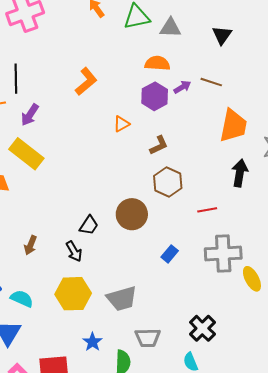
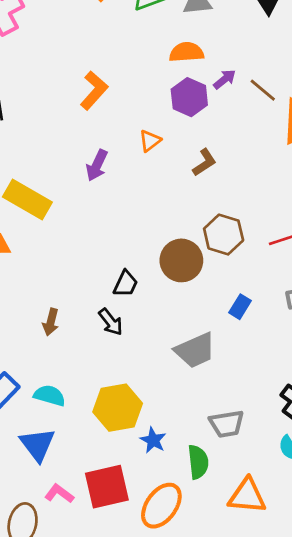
brown line: (211, 82) -> (263, 90), moved, turned 30
purple arrow: (30, 115) -> (97, 165), moved
brown hexagon: (168, 182) -> (224, 235), moved
yellow hexagon: (73, 294) -> (118, 408), moved
gray trapezoid: (122, 299) -> (195, 350), moved

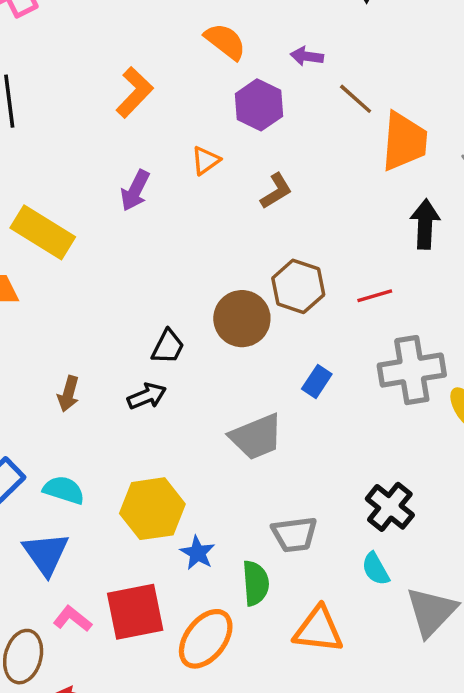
orange semicircle: (186, 52) -> (225, 41), moved, turned 40
purple arrow: (225, 79) -> (307, 56), moved, turned -135
black arrow: (111, 322) -> (147, 396), turned -76

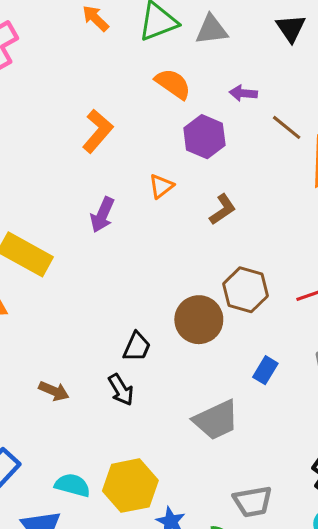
brown arrow: (68, 394) -> (54, 391), turned -80
black arrow: (147, 396) -> (121, 390), turned 84
cyan semicircle: (64, 490) -> (72, 485), moved

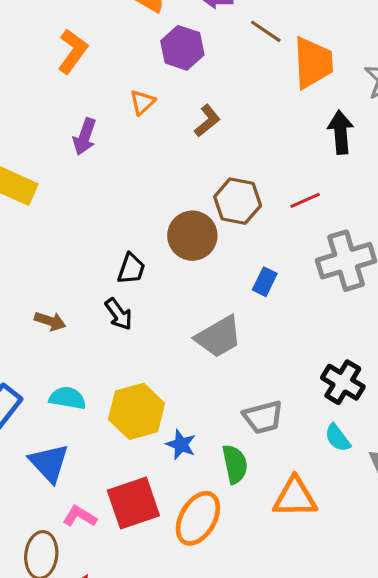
cyan semicircle: (72, 485) -> (68, 398), moved

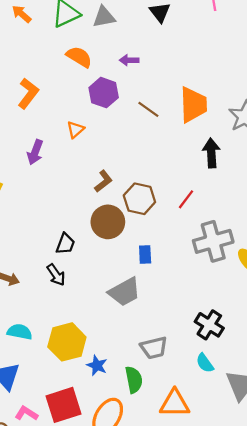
brown line: (266, 31) -> (148, 109), moved
brown L-shape: (207, 121) -> (103, 181), moved
red line: (305, 200) -> (186, 199), turned -30
blue rectangle: (265, 282) -> (145, 255), moved, turned -30

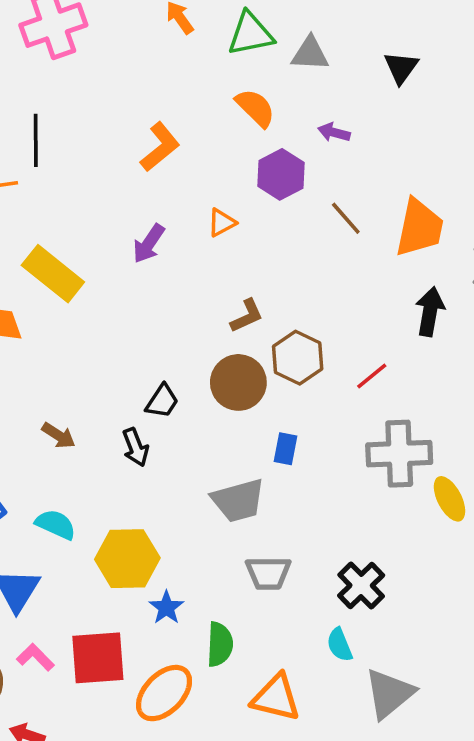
gray trapezoid: (154, 348) -> (268, 573), moved

